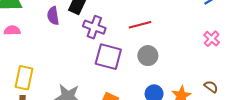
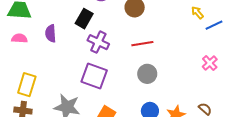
purple semicircle: (53, 16) -> (51, 33), moved
purple square: (108, 57) -> (94, 76), moved

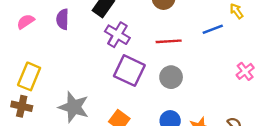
blue line: (214, 25) -> (213, 29), moved
pink semicircle: (19, 38) -> (26, 22), turned -42
purple square: (94, 76) -> (129, 71), moved

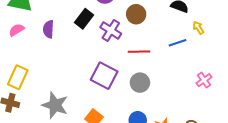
purple cross: (117, 35) -> (111, 30), moved

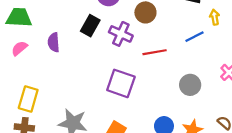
yellow arrow: (198, 28) -> (215, 17), turned 32
gray circle: (140, 83) -> (190, 85), moved

